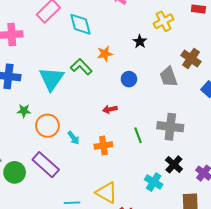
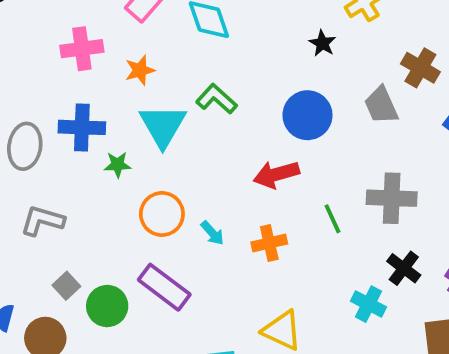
orange star: (105, 54) -> (140, 70), moved
blue circle: (129, 79) -> (307, 115), size x1.6
red arrow: (110, 109) -> (276, 174), size x1.6
green star: (24, 111) -> (118, 165), moved

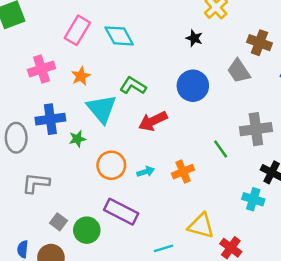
red arrow: (276, 174) -> (153, 121), moved
cyan arrow: (212, 233) -> (146, 172), turned -56

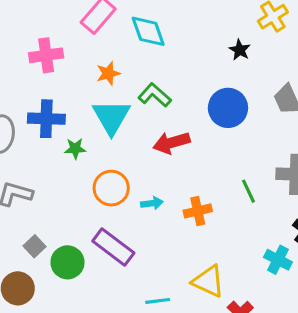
orange star: (81, 76) -> (108, 73), moved

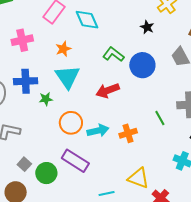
green L-shape: (155, 95) -> (113, 54), moved
cyan arrow: (152, 203) -> (98, 131), size x1.5

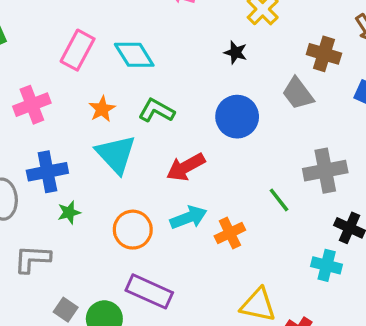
green L-shape: (113, 54) -> (157, 111), moved
green star: (46, 99) -> (69, 212), moved
cyan arrow: (98, 131) -> (188, 217), moved

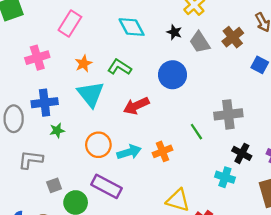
brown cross: (324, 54) -> (233, 37), turned 30
cyan diamond: (134, 55) -> (132, 27), moved
gray trapezoid: (298, 94) -> (200, 42), moved
cyan arrow: (188, 217) -> (129, 152), moved
gray square: (66, 310) -> (54, 185), moved, turned 32

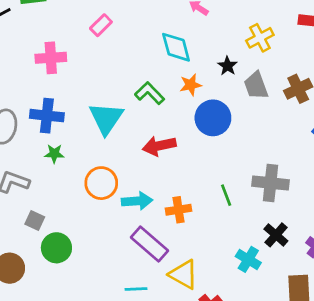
pink rectangle: (70, 24) -> (101, 25), size x0.7
orange star: (83, 64) -> (191, 85), moved
gray square: (54, 185) -> (35, 221), turned 32
purple rectangle: (106, 186) -> (149, 244), moved

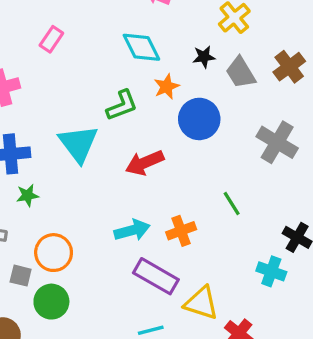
black star: (227, 66) -> (204, 57), turned -30
green L-shape: (150, 93) -> (122, 105), turned 124
orange circle: (101, 183) -> (54, 253), moved
gray cross: (271, 183) -> (277, 142), moved, turned 36

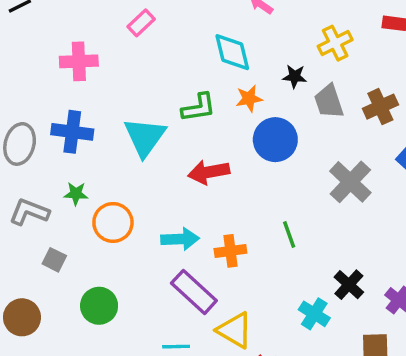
green star: (28, 195) -> (76, 194), moved
orange circle: (54, 253) -> (113, 222), moved
green circle: (51, 302) -> (99, 306), moved

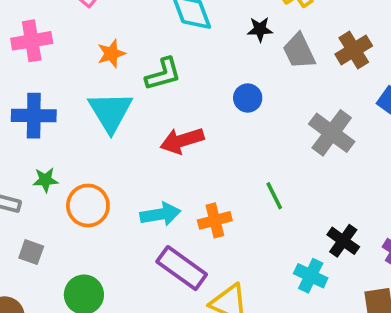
orange star: (249, 99) -> (111, 54), moved
blue circle: (275, 140) -> (248, 98), size x0.6

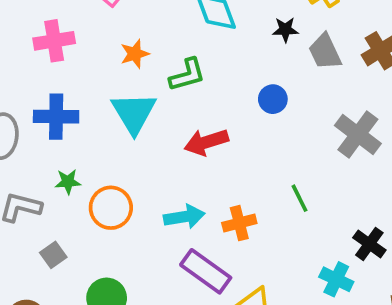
gray square: (31, 252) -> (53, 255), turned 35

